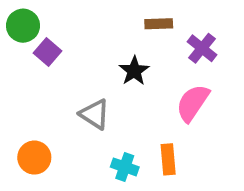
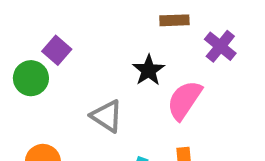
green circle: (23, 26) -> (31, 78), moved
pink semicircle: (193, 103) -> (184, 100), moved

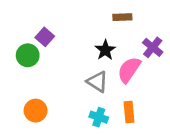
purple cross: (220, 46) -> (153, 47), moved
gray triangle: (107, 116) -> (97, 82), moved

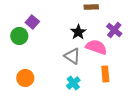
pink semicircle: (129, 70) -> (96, 47), turned 75
orange rectangle: (129, 112) -> (105, 74), moved
cyan cross: (99, 117) -> (73, 83), turned 32

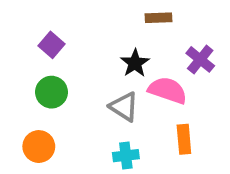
green circle: (19, 36) -> (52, 92), moved
cyan cross: (73, 83) -> (126, 156), turned 32

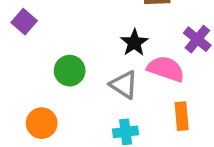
purple square: (52, 45) -> (24, 22), moved
green circle: (52, 92) -> (70, 71), moved

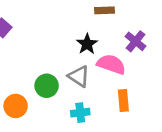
green circle: (70, 71) -> (47, 86), moved

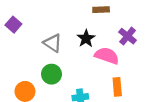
gray triangle: (79, 76) -> (53, 43), moved

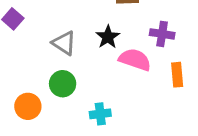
purple cross: (128, 36) -> (162, 34), turned -30
orange rectangle: (117, 87) -> (177, 75), moved

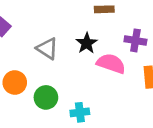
green circle: (63, 84) -> (46, 97), moved
orange circle: (28, 106) -> (15, 83), moved

